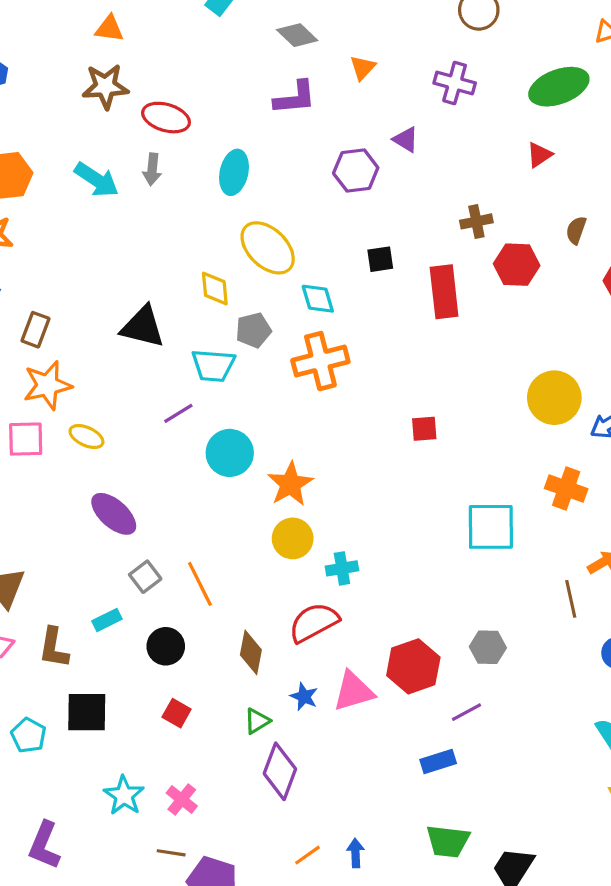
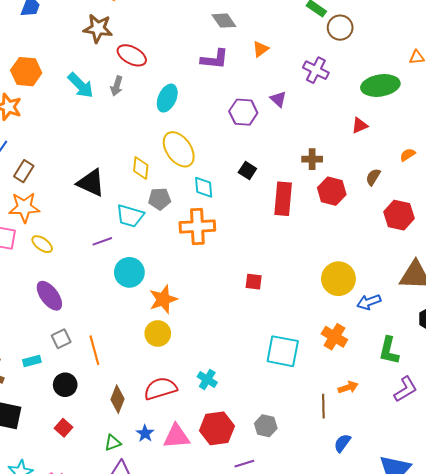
black square: (380, 259) -> (247, 171), turned 30
cyan cross: (342, 568) -> (207, 379), moved, turned 30

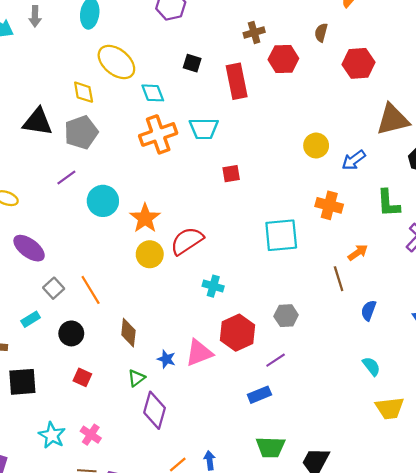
gray pentagon: (160, 199) -> (81, 132), moved, size x1.4
cyan trapezoid: (130, 216) -> (204, 129), moved
yellow circle: (338, 279) -> (316, 146), size x0.7
red semicircle: (160, 389) -> (187, 241), moved

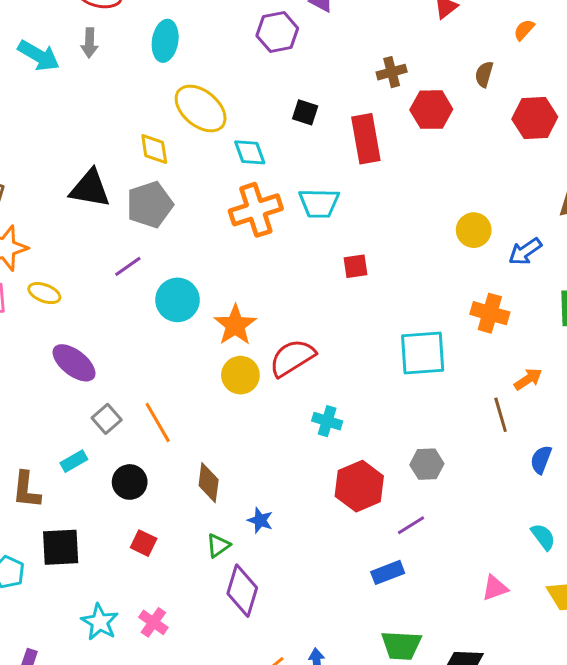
pink triangle: (199, 353) -> (495, 588), moved, size x0.7

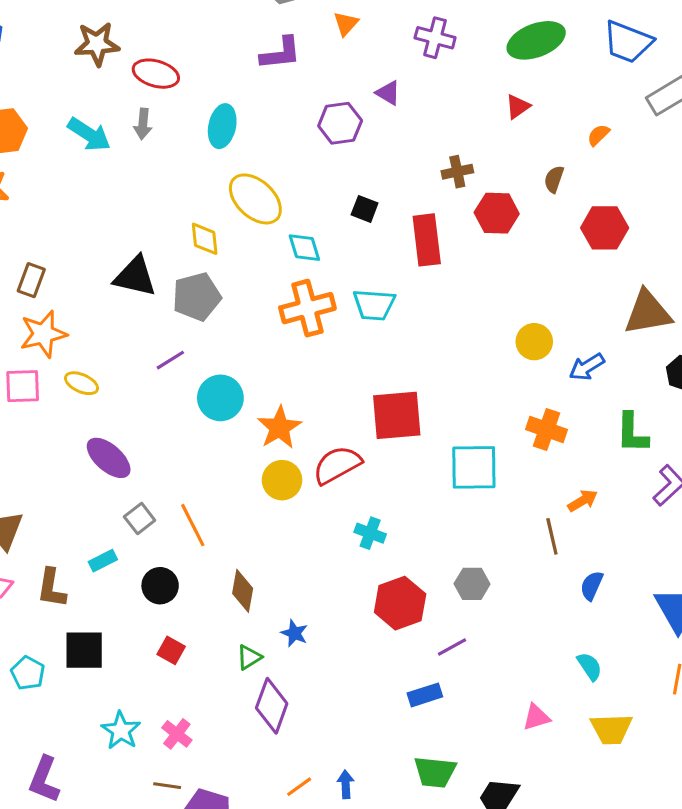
red square: (355, 266) -> (397, 415), moved, size x2.0

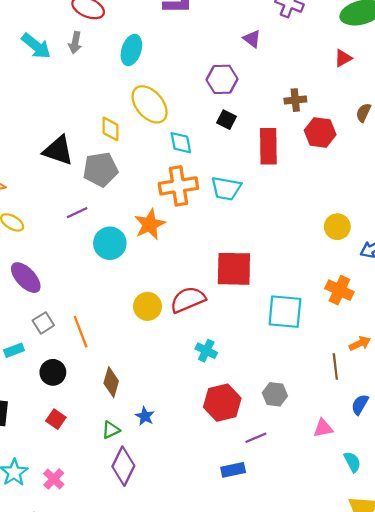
purple hexagon: (340, 123) -> (222, 79), moved
orange star: (279, 428) -> (150, 224), moved
pink triangle: (536, 717) -> (323, 428), moved

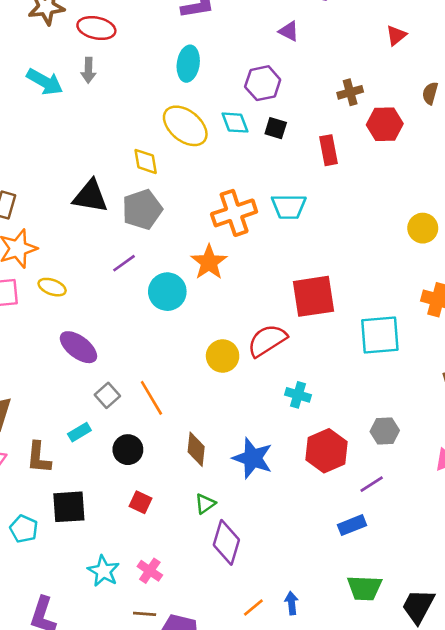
cyan ellipse: (131, 50) -> (188, 64), moved
cyan diamond: (181, 143) -> (235, 123), moved
red rectangle: (268, 146) -> (329, 150), size x0.7
blue star: (145, 416) -> (253, 458), moved, size x1.8

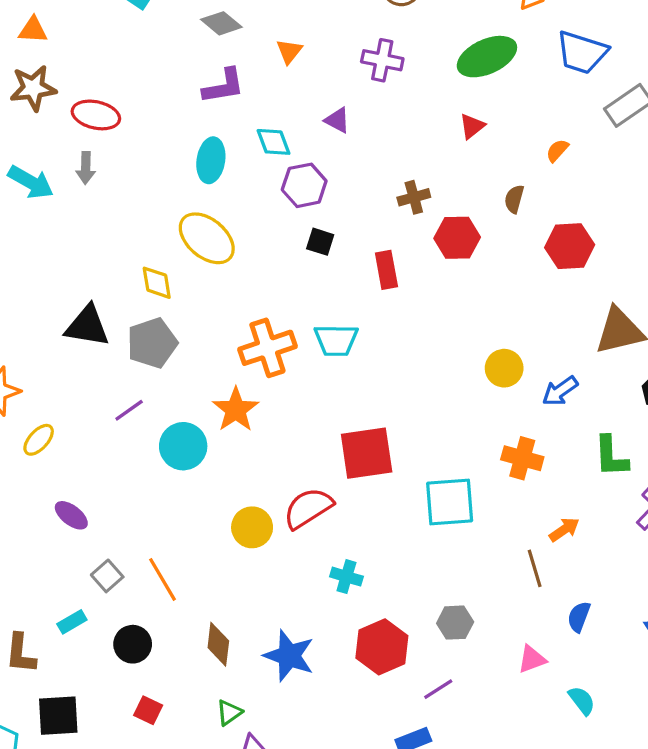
cyan diamond: (235, 123) -> (273, 142), moved
yellow ellipse: (52, 287) -> (39, 440), turned -68
purple ellipse: (78, 347) -> (71, 515), size x0.7

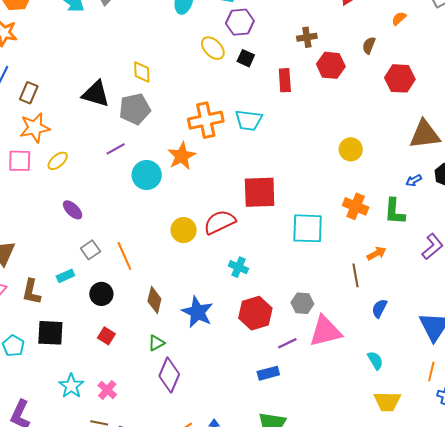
yellow ellipse: (207, 238) -> (213, 48), moved, size x0.7
blue arrow: (560, 391) -> (414, 180), moved, size x0.7
green L-shape: (611, 456) -> (395, 211), moved
pink triangle: (532, 659) -> (325, 331), moved, size x1.8

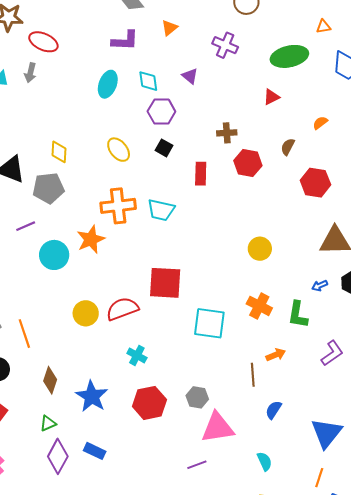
yellow ellipse: (213, 48) -> (119, 150), moved
purple line: (287, 343) -> (197, 465), moved
blue rectangle: (268, 373) -> (95, 451), moved, turned 35

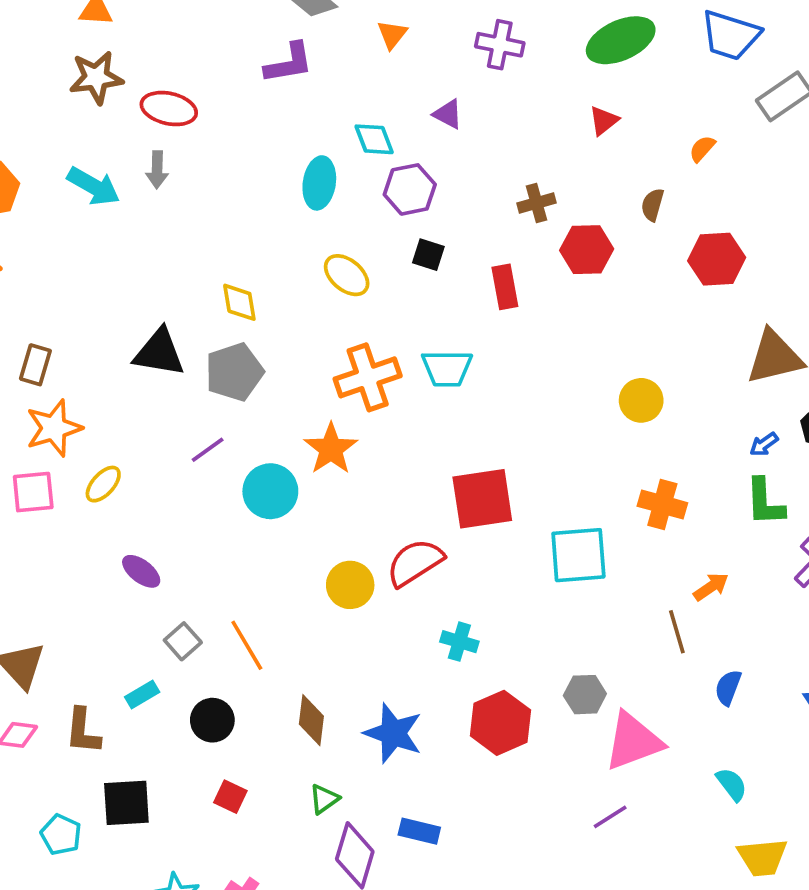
purple L-shape: (125, 41) -> (289, 63), moved
cyan ellipse: (108, 84) -> (319, 183), moved
green L-shape: (298, 315) -> (765, 502), moved

